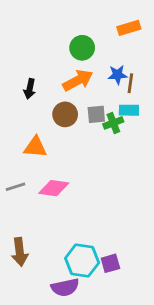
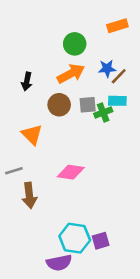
brown line: (130, 83) -> (119, 76), turned 36
orange triangle: (35, 147) -> (32, 135), turned 40
pink diamond: (54, 188) -> (71, 172), moved
brown arrow: (20, 252) -> (29, 195), moved

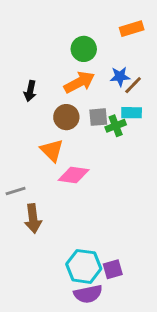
orange triangle: (32, 135) -> (52, 150), moved
pink diamond: (71, 172) -> (74, 175), moved
purple semicircle: (59, 263) -> (88, 294), moved

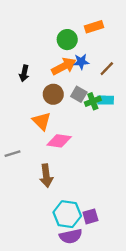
orange rectangle: (132, 29) -> (94, 27), moved
blue star: (120, 76) -> (81, 62), moved
cyan rectangle: (132, 113) -> (106, 100), moved
gray square: (98, 117) -> (79, 94), turned 35
brown arrow: (33, 219) -> (46, 176), moved

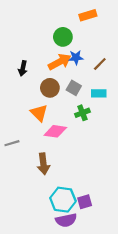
orange rectangle: (94, 27) -> (88, 15), moved
green cross: (93, 101) -> (82, 113), moved

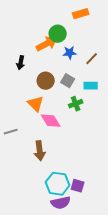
orange arrow: (60, 62) -> (47, 44), moved
pink diamond: (55, 131) -> (51, 121), turned 50
purple square: (85, 202) -> (78, 186), turned 32

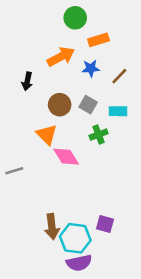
orange rectangle: (81, 14) -> (99, 40), moved
green circle: (58, 34) -> (75, 18), moved
brown arrow: (40, 151) -> (52, 227), moved
purple square: (78, 186) -> (105, 224), moved

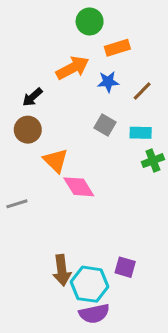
black arrow: (27, 81) -> (32, 97), turned 36
brown circle: (60, 105) -> (28, 130), moved
green cross: (99, 135) -> (153, 161), moved

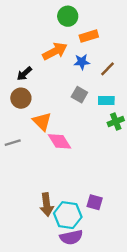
gray line: (17, 204) -> (13, 143), moved

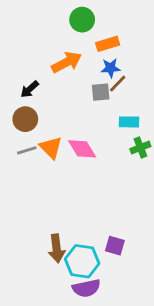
blue star: (82, 62) -> (111, 68), moved
brown line: (108, 69) -> (118, 84), moved
gray square: (79, 95) -> (101, 92), moved, turned -35
pink diamond: (60, 141) -> (82, 149), moved
gray line: (13, 143) -> (27, 150), moved

